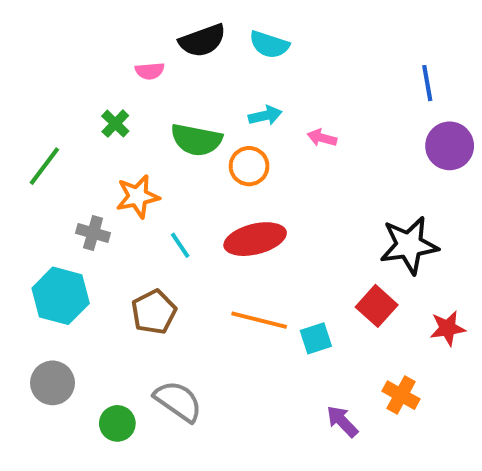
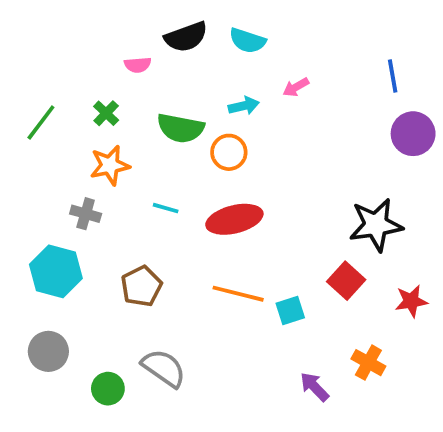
pink arrow: (322, 138) -> (296, 87), moved, turned -45
green line: (44, 166) -> (41, 123), moved
orange star: (138, 197) -> (110, 165), moved
cyan line: (180, 245) -> (166, 208), moved, turned -40

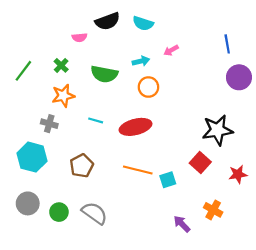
orange circle: (229, 152) -> (148, 87), moved
green circle: (108, 389) -> (59, 212), moved

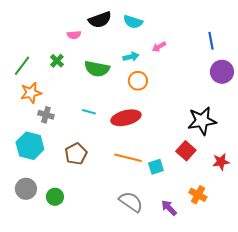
orange star: (63, 96) -> (31, 93), moved
gray semicircle: (95, 213) -> (131, 202), moved

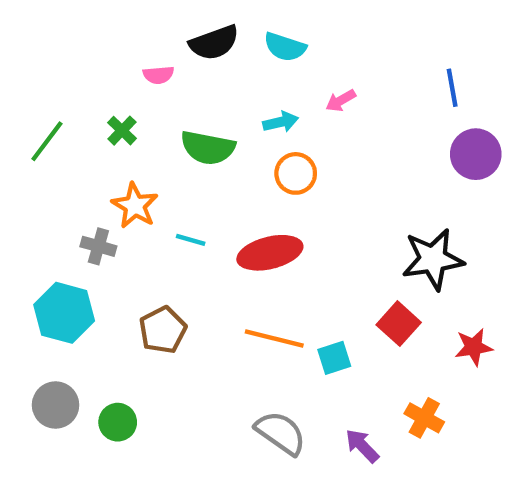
orange star: (31, 93) -> (135, 206), moved, turned -30

